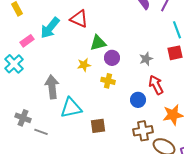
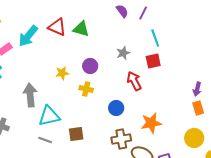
green triangle: (98, 43) -> (81, 29), moved, turned 30
gray star: (146, 59) -> (123, 53), moved
red arrow: (156, 85) -> (134, 81), moved
gray line: (41, 132) -> (45, 140), moved

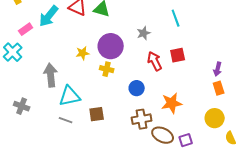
red square: (153, 61) -> (178, 55), moved
purple circle: (90, 66) -> (111, 46), size x1.6

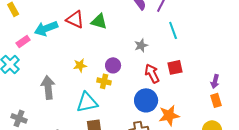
cyan arrow: (49, 16) -> (46, 28), turned 30
purple circle: (111, 46) -> (113, 65), moved, size x0.6
blue circle: (137, 88) -> (146, 100), moved, size x1.5
cyan triangle: (70, 96) -> (87, 102), moved

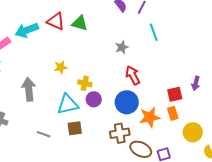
purple circle: (113, 65) -> (94, 99), moved
red square: (175, 67) -> (175, 94), moved
orange rectangle: (216, 100) -> (173, 113), moved

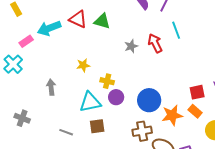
gray star: (122, 47) -> (131, 46), moved
red arrow: (133, 75) -> (155, 43), moved
gray arrow: (29, 89) -> (51, 87), size x0.7
orange rectangle: (173, 113) -> (195, 111), turned -32

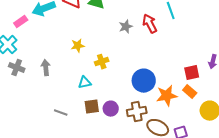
yellow cross: (107, 81) -> (102, 62), turned -32
purple circle: (116, 97) -> (111, 109), moved
cyan triangle: (90, 102) -> (85, 83), size x0.6
gray cross: (22, 118) -> (17, 68), moved

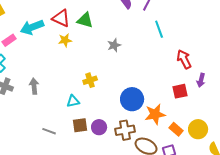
red arrow: (150, 24) -> (184, 59), moved
yellow star: (78, 46) -> (65, 40), moved
orange rectangle: (190, 92) -> (176, 129), moved

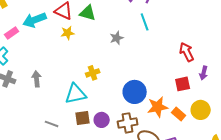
cyan line: (159, 29) -> (145, 22), moved
cyan triangle: (73, 101) -> (76, 94), size x1.6
orange rectangle: (176, 129) -> (179, 114), moved
yellow circle: (198, 129) -> (201, 110), moved

